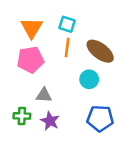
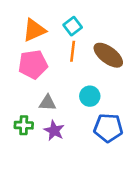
cyan square: (67, 24) -> (73, 26), turned 35
orange triangle: (32, 28) -> (34, 30), turned 35
cyan circle: (89, 79) -> (90, 96), moved

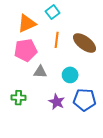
cyan square: (73, 26) -> (53, 12), moved
gray triangle: (47, 103) -> (40, 72), moved
purple star: (54, 131) -> (57, 102), moved

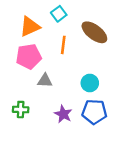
brown ellipse: (85, 43) -> (94, 32), moved
cyan circle: (70, 75) -> (90, 83), moved

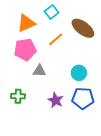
orange line: (63, 45) -> (56, 39), turned 42

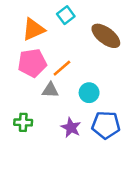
orange line: (56, 39) -> (62, 68), moved
cyan circle: (79, 73) -> (89, 93), moved

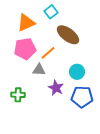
brown ellipse: (106, 36) -> (68, 35), moved
cyan circle: (89, 93) -> (77, 72), moved
purple star: (71, 128) -> (56, 88), moved

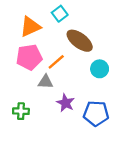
cyan circle: (77, 72) -> (100, 69), moved

